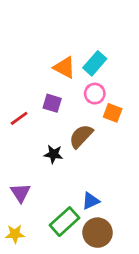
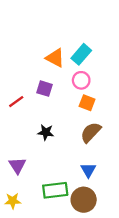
orange square: (113, 113) -> (87, 103), moved
brown semicircle: (81, 136) -> (91, 132), moved
blue triangle: (91, 201) -> (88, 170), moved, turned -35
green rectangle: (64, 222) -> (55, 190), turned 35

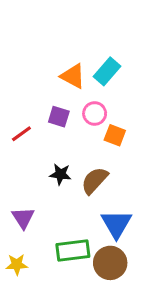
pink circle: (81, 80) -> (95, 113), moved
brown semicircle: (91, 132) -> (95, 180), moved
blue triangle: (88, 170) -> (116, 224), size x1.5

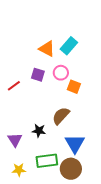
black star: (60, 174) -> (39, 131), moved
yellow star: (17, 264) -> (19, 170), moved

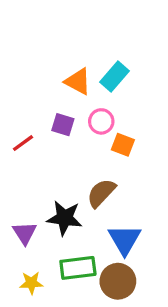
black star: (39, 131) -> (65, 218), size x1.5

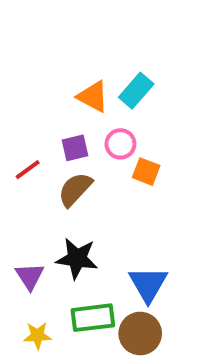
purple square: (63, 125) -> (75, 148), turned -30
brown semicircle: (101, 193) -> (75, 189), moved

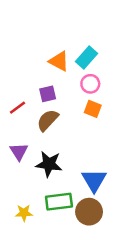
pink circle: (120, 144) -> (90, 84), moved
purple triangle: (30, 276) -> (19, 152), moved

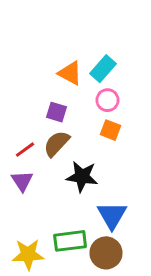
purple square: (48, 94) -> (57, 112), turned 30
red line: (18, 108) -> (25, 150), moved
black star: (49, 164) -> (82, 177), moved
yellow star: (24, 213) -> (28, 254), size x1.5

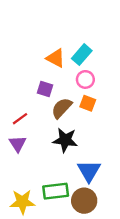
brown semicircle: (57, 144) -> (62, 108), moved

